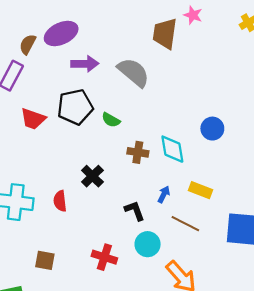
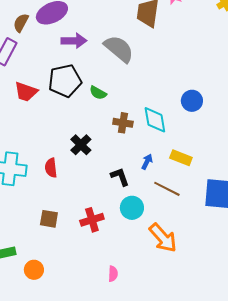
red cross: (104, 257) -> (92, 220), turned -35
brown square: (45, 260) -> (49, 219), moved

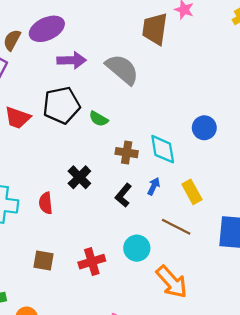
yellow rectangle: (181, 158) -> (192, 192), turned 40
blue arrow: (147, 162) -> (154, 186), moved
black L-shape: (120, 177) -> (123, 195), moved, turned -120

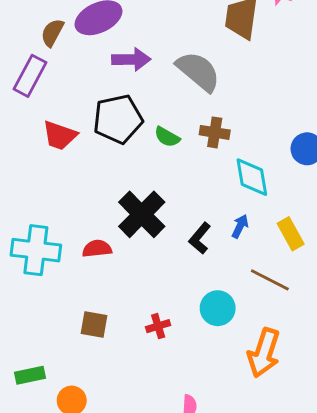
brown cross: (127, 153) -> (215, 132), moved
black cross: (79, 177) -> (142, 214), size x1.5
red semicircle: (46, 203) -> (97, 249), turned 90
red cross: (92, 262) -> (158, 326), size x0.7
orange arrow: (172, 282) -> (264, 353), turned 60

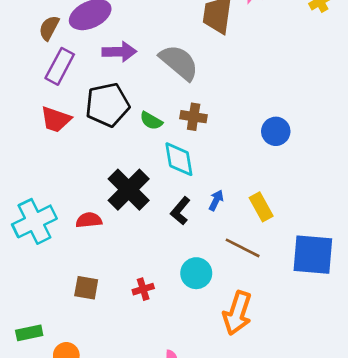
purple rectangle: (30, 76) -> (60, 66), moved
cyan diamond: (252, 177) -> (179, 159), moved
cyan cross: (36, 250) -> (34, 221), turned -33

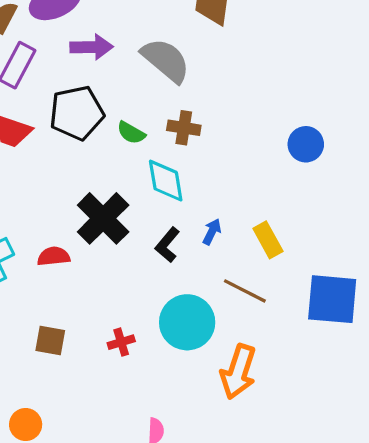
blue circle: (276, 131) -> (306, 144), moved
cyan circle: (196, 273) -> (187, 322), size x1.4

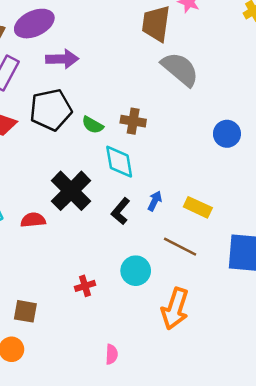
gray semicircle: (166, 60) -> (180, 69), moved
yellow rectangle: (268, 240) -> (198, 207), turned -36
cyan circle: (187, 322) -> (136, 271), size x0.7
brown square: (50, 340) -> (25, 311), moved

